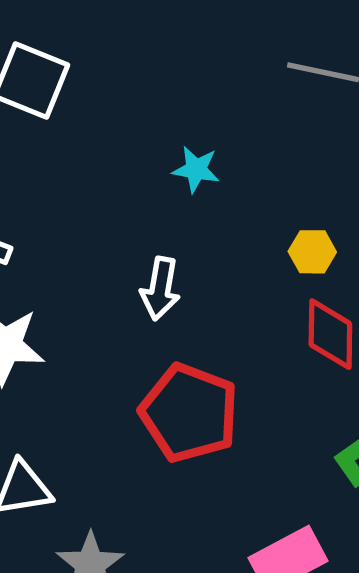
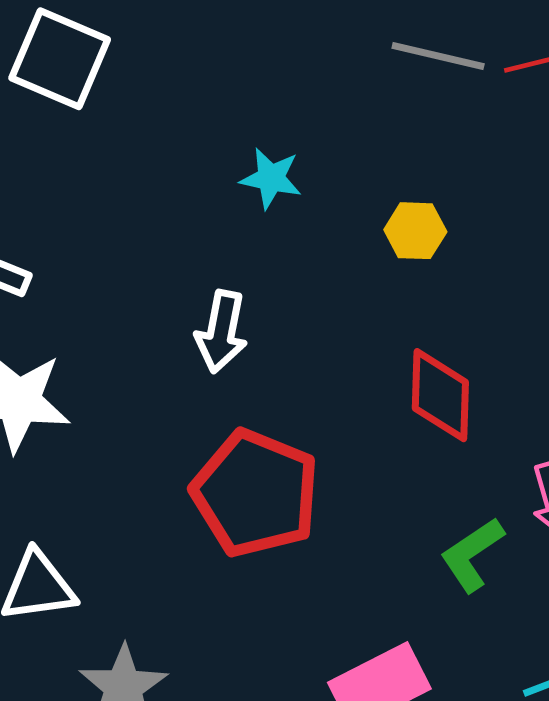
yellow hexagon: (312, 252) -> (415, 231), moved

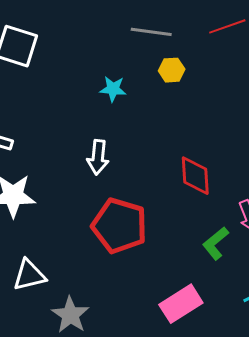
gray line: (438, 56) -> (151, 32), moved
yellow hexagon: (415, 231) -> (172, 70), moved

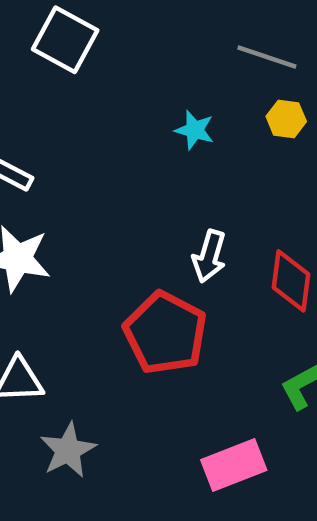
white arrow: (98, 157) -> (209, 256), moved

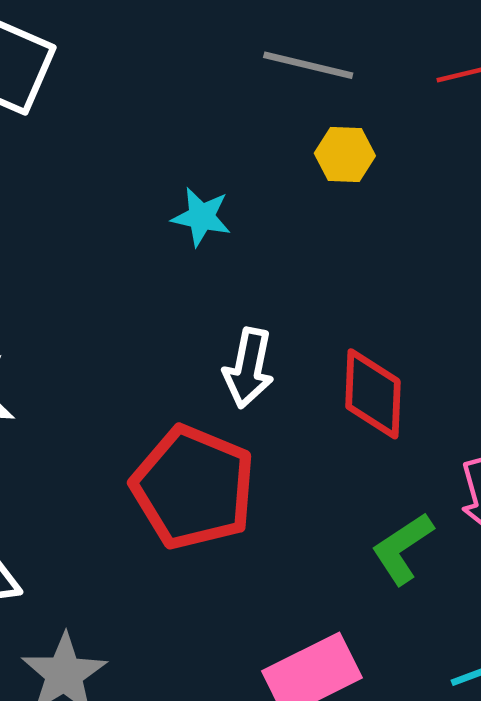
cyan star: (195, 130) -> (201, 217), moved

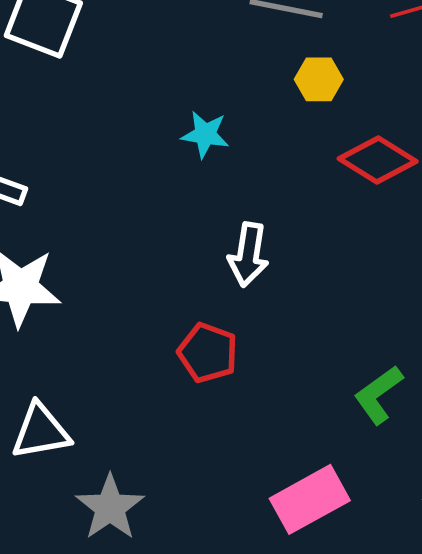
red diamond: (373, 394) -> (378, 160), moved, turned -58
red pentagon: (193, 487) -> (208, 353), size x0.6

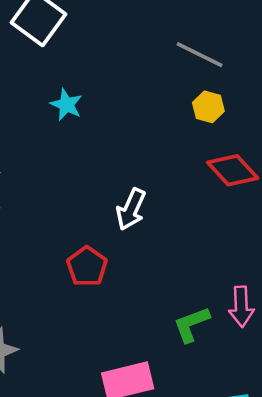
cyan star: (205, 134) -> (66, 105), moved

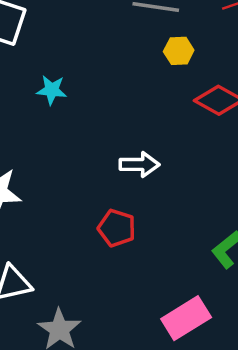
white arrow: (131, 209) -> (139, 164), turned -96

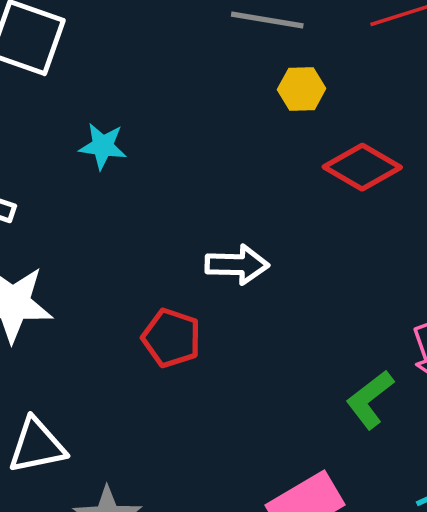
red pentagon: (117, 228) -> (171, 338), moved

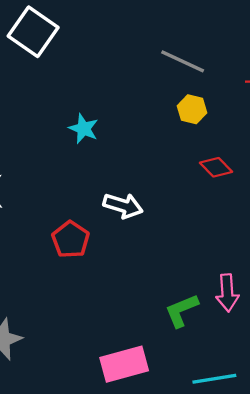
cyan star: (103, 146) -> (84, 129), moved
red diamond: (362, 167) -> (216, 167), size x0.7

